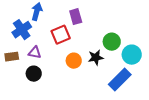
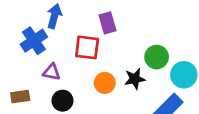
red square: (61, 35) -> (87, 47), turned 30
brown rectangle: (12, 57) -> (20, 97), moved
black circle: (34, 74) -> (62, 101), moved

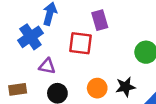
black star: (135, 79) -> (125, 87), moved
orange circle: (105, 83) -> (97, 88), moved

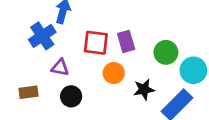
purple rectangle: (100, 20) -> (126, 41), moved
orange circle: (97, 88) -> (114, 73), moved

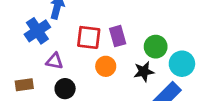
black star: (144, 89) -> (144, 72), moved

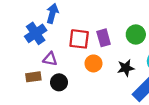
green circle: (156, 47) -> (136, 35), moved
brown rectangle: (24, 85) -> (33, 77), moved

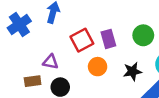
blue cross: (36, 33) -> (19, 24), moved
red square: (79, 39) -> (82, 40), turned -35

